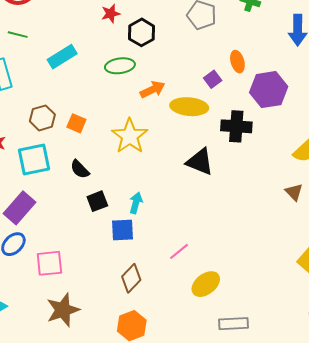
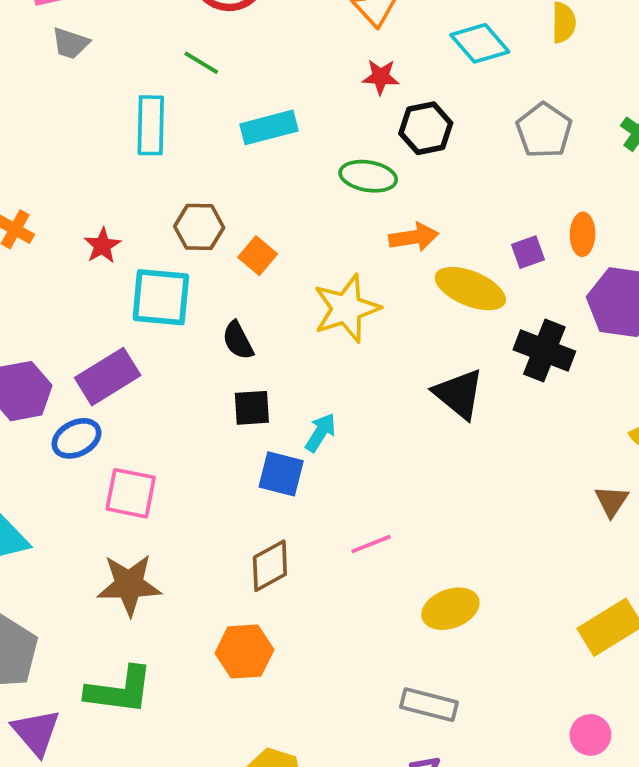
yellow ellipse: (206, 284) -> (450, 609), moved

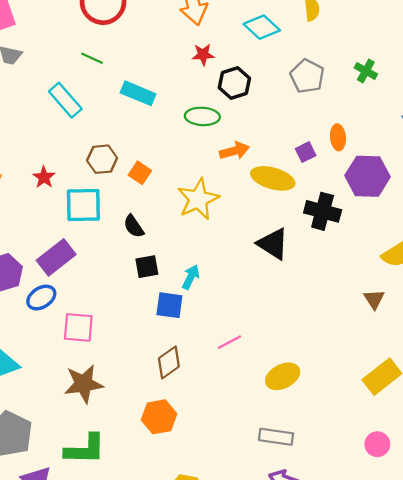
cyan rectangle: (151, 125) -> (65, 100), turned -36
cyan rectangle: (269, 127) -> (138, 93), turned 44

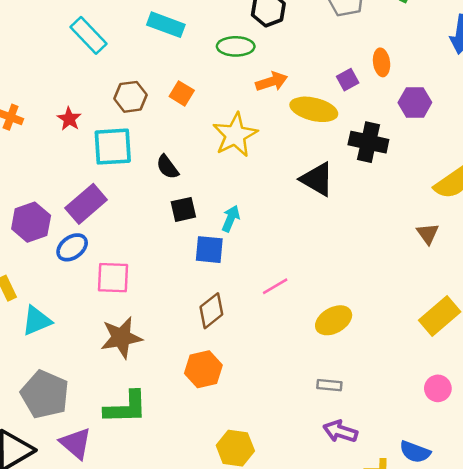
orange square: (140, 173) -> (182, 93), moved
purple hexagon: (368, 176) -> (415, 103), size x0.7
gray rectangle: (276, 437) -> (329, 385), size x0.7

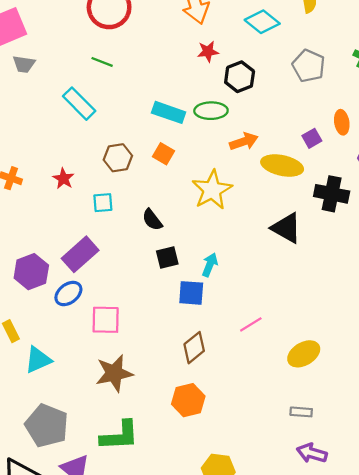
cyan rectangle: (166, 25) -> (169, 112), moved
cyan square: (113, 147) -> (103, 203), size x0.6

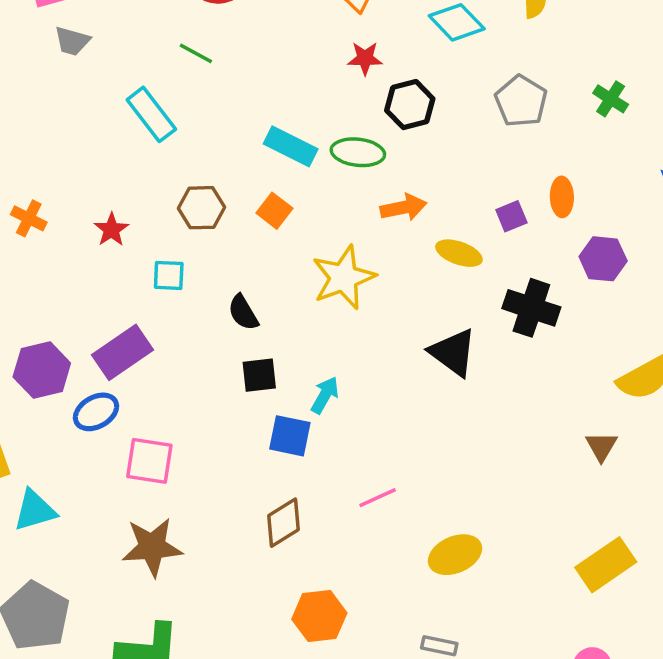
yellow ellipse: (282, 165) -> (459, 253), size x0.7
orange hexagon: (188, 400) -> (319, 616), moved

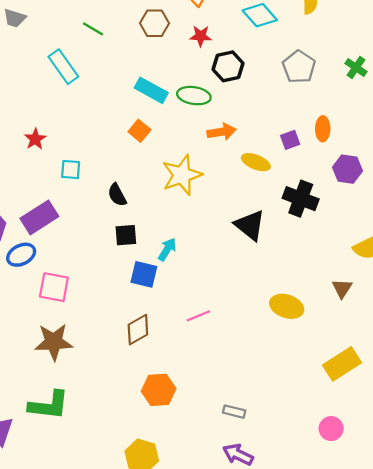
brown hexagon: (201, 208) -> (155, 23), moved
yellow ellipse: (455, 555) -> (287, 306), moved, turned 40

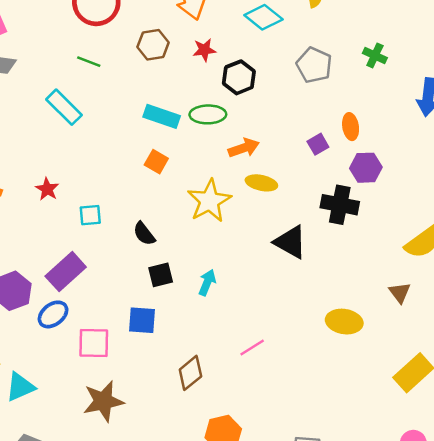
yellow ellipse: (256, 162) -> (261, 183), moved
purple hexagon: (347, 169) -> (366, 168), moved
blue square: (144, 274) -> (142, 320), moved

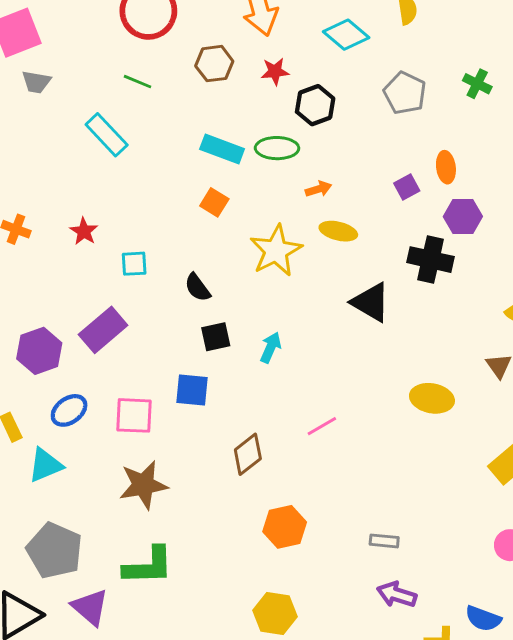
orange arrow: (244, 148) -> (319, 189), size x0.7
blue ellipse: (53, 314) -> (69, 410), moved

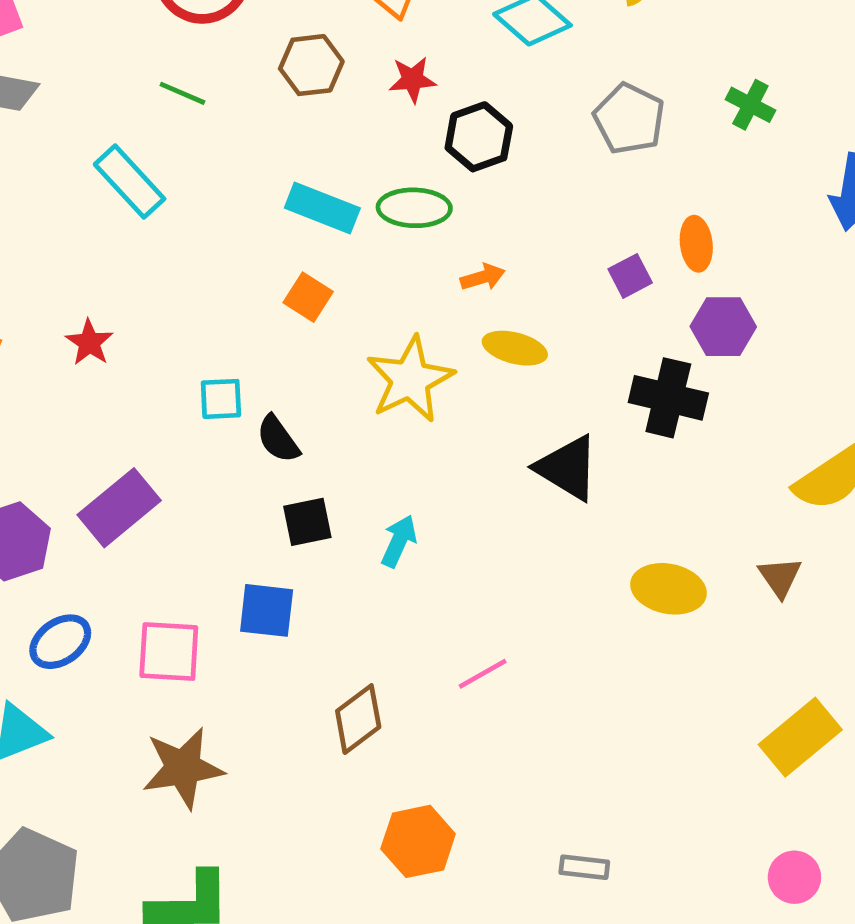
cyan square: (134, 264) -> (221, 399), moved
yellow ellipse: (432, 398) -> (668, 589), moved

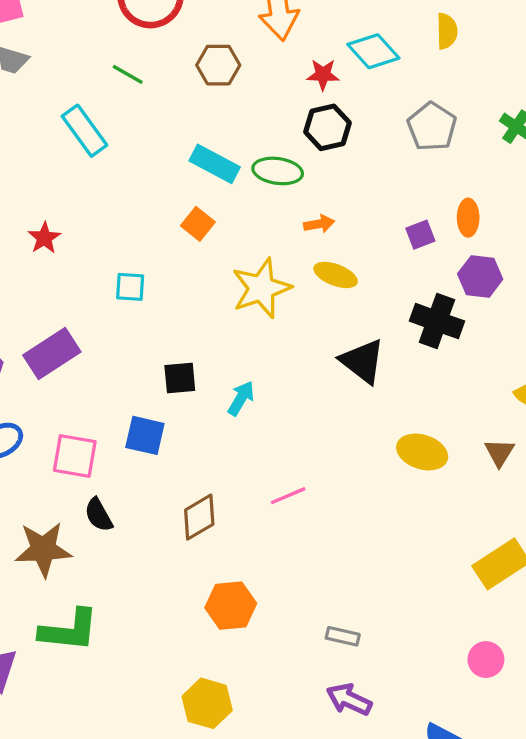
red star: (413, 80) -> (323, 75), moved
black semicircle: (278, 439) -> (99, 515), moved
brown star: (183, 768) -> (43, 549), moved

